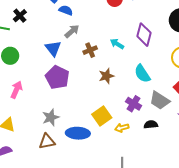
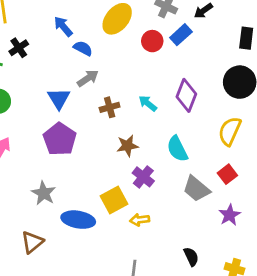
purple cross: (134, 104) -> (143, 177), moved
gray star: (51, 117) -> (44, 193), turned -30
black semicircle: (151, 125) -> (191, 257), moved, turned 64
brown triangle: (47, 141) -> (32, 242), moved, turned -36

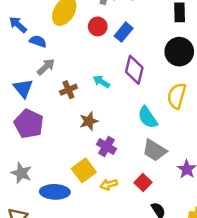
blue rectangle: (181, 35) -> (124, 32), moved
cyan semicircle: (177, 149) -> (148, 117), moved
red square: (227, 174) -> (143, 183), moved

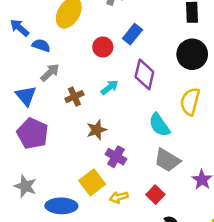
red circle: (98, 26) -> (103, 47), moved
cyan arrow: (101, 82) -> (110, 87), turned 112

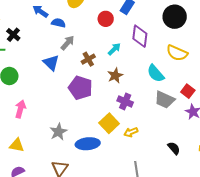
yellow semicircle: (190, 101) -> (177, 53), turned -75
brown star: (97, 130) -> (115, 75), moved
purple pentagon: (33, 133) -> (80, 88), moved
gray star: (25, 186) -> (58, 132), turned 30
red square: (155, 195) -> (188, 91), moved

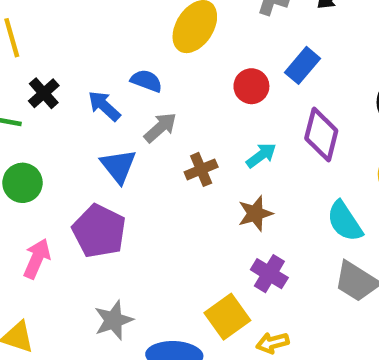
blue arrow: (40, 11) -> (104, 106), moved
purple pentagon: (80, 88) -> (99, 231), moved

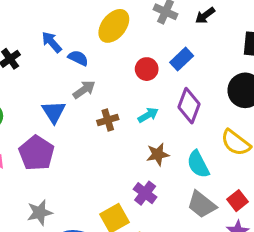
blue arrow: (104, 106) -> (52, 42), moved
brown star: (255, 213) -> (158, 154), moved

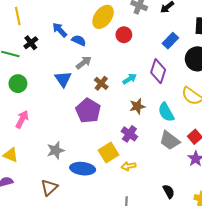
blue rectangle: (182, 59) -> (170, 41), moved
red circle: (147, 69) -> (124, 35), moved
brown cross: (108, 120) -> (101, 83), turned -32
purple pentagon: (37, 153) -> (88, 111), moved

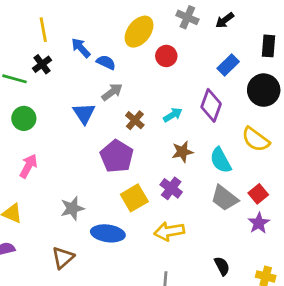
yellow line: (18, 16) -> (43, 30), moved
yellow square: (109, 152) -> (134, 198), moved
yellow arrow: (129, 166) -> (169, 231), size x1.5

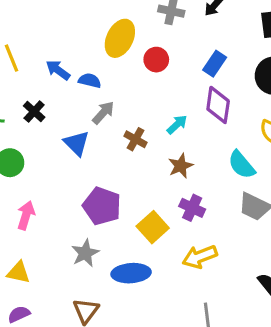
black cross: (42, 64) -> (34, 112), moved
blue rectangle: (228, 65) -> (215, 64), moved
brown star: (182, 152) -> (181, 166), moved
purple pentagon: (117, 156) -> (102, 206), moved

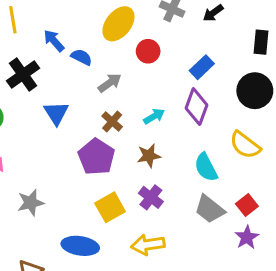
black cross: (34, 112) -> (23, 75), size x1.5
gray arrow: (103, 113) -> (110, 83), moved
purple pentagon: (102, 206) -> (96, 157), moved
gray star: (85, 253) -> (31, 203), moved

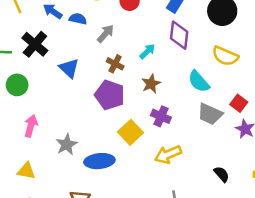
blue ellipse: (80, 246) -> (99, 161), moved

